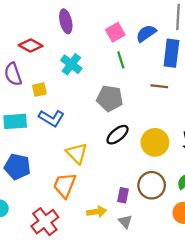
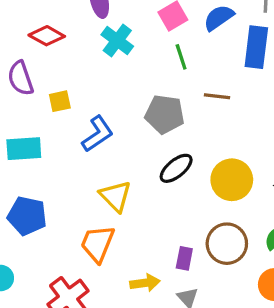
cyan cross: (71, 64) -> (117, 41), moved
brown line: (159, 86) -> (217, 96), moved
blue L-shape: (51, 118) -> (98, 134), moved, turned -65

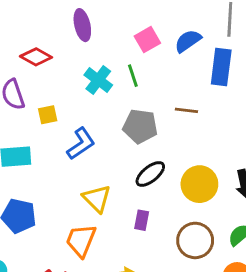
cyan cross: (117, 41) -> (98, 80), moved
green line: (181, 57) -> (133, 76), moved
purple rectangle: (184, 258) -> (142, 220), moved

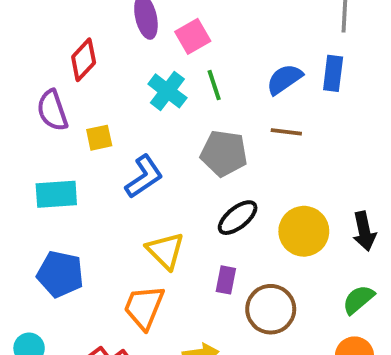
pink square: (147, 40) -> (193, 36), moved
blue semicircle: (188, 41) -> (284, 79), moved
red diamond: (36, 57) -> (84, 60), turned -76
blue rectangle: (221, 67) -> (333, 73), size x0.7
brown circle: (195, 240) -> (271, 309), moved

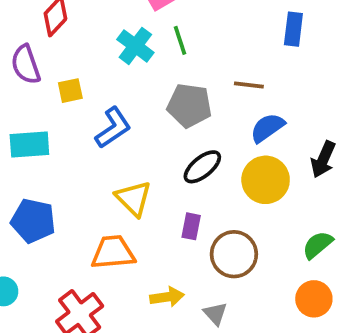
blue semicircle: (284, 79) -> (267, 128), moved
black arrow: (364, 231) -> (323, 159), moved, turned 36
orange trapezoid: (144, 307) -> (113, 252), turned 63

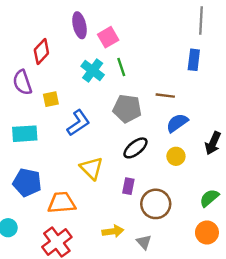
yellow circle: (266, 180) -> (176, 156), size x0.6
orange trapezoid: (113, 252) -> (62, 203), moved

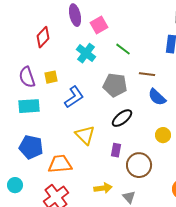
green line: (121, 67) -> (123, 49), moved, turned -35
purple semicircle: (22, 82) -> (27, 77), moved
blue semicircle: (177, 123) -> (157, 97), turned -102
yellow circle: (176, 156) -> (163, 135), moved

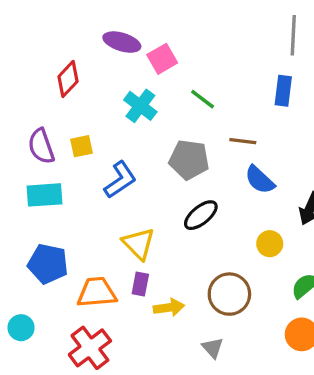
purple ellipse: (75, 15) -> (122, 42), turned -60
purple rectangle: (116, 150) -> (140, 284), moved
yellow arrow: (103, 188) -> (169, 308), moved

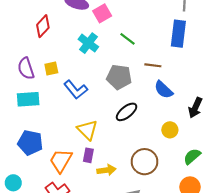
blue rectangle: (283, 91) -> (178, 34), size x1.4
blue L-shape: (120, 180) -> (76, 90), turned 85
orange trapezoid: (97, 292) -> (61, 161), turned -55

